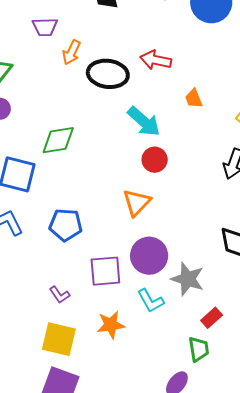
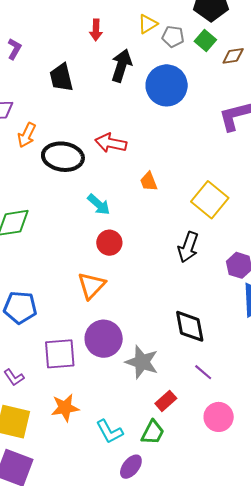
cyan arrow: (144, 122) -> (99, 204), size x0.7
cyan L-shape: (151, 301) -> (109, 431), moved
green trapezoid: (199, 349) -> (153, 432), turned 36

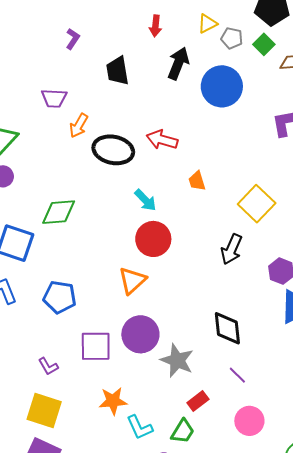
red circle: (109, 243) -> (153, 239), size x1.4
orange star: (65, 408) -> (113, 401), moved

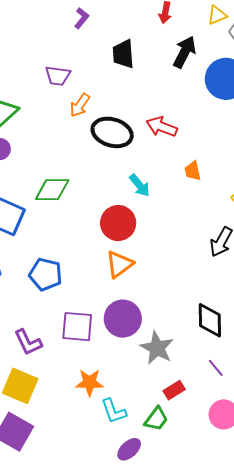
red circle: (153, 239) -> (118, 223), moved
purple L-shape: (48, 366) -> (28, 342), size x1.4

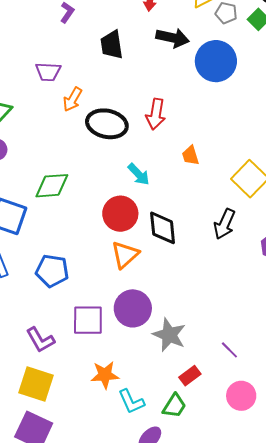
black arrow: (185, 52) -> (173, 38), turned 80
red arrow: (162, 127) -> (156, 114), turned -96
black diamond: (210, 320) -> (163, 228), moved

